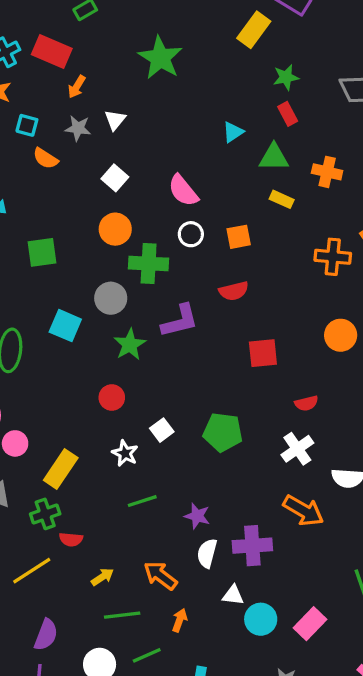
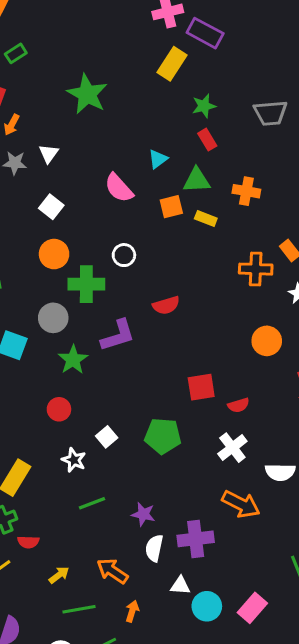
pink semicircle: (183, 191) -> (119, 188), moved
orange square: (239, 237) -> (171, 207), moved
red square: (263, 353) -> (201, 387), moved

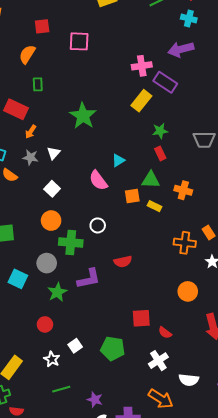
green rectangle: (16, 53) -> (38, 84), turned -64
cyan triangle: (158, 159) -> (118, 160), moved
red semicircle: (239, 405) -> (165, 333), turned 48

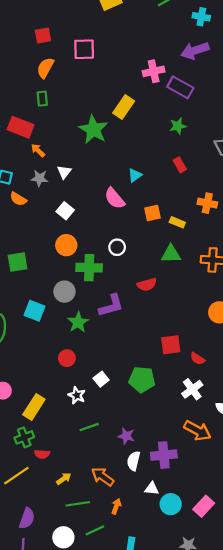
orange semicircle: (27, 54) -> (45, 68), moved
yellow rectangle: (141, 101) -> (124, 107), moved
green star: (160, 131) -> (178, 126), moved
orange arrow: (31, 132) -> (38, 150), turned 104
green triangle: (151, 180) -> (171, 254), moved

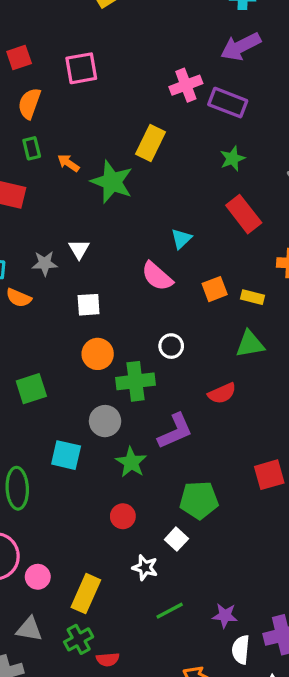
orange arrow: (38, 150) -> (68, 163), moved
red rectangle: (180, 165) -> (244, 214), size x1.6
white square: (65, 211) -> (89, 305), turned -35
green pentagon: (142, 379) -> (199, 500), moved

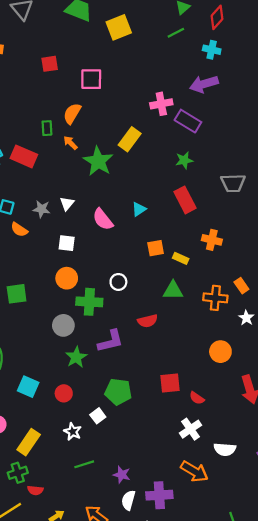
orange semicircle: (29, 103) -> (72, 113), moved
pink semicircle: (157, 276) -> (103, 219), moved
cyan square: (66, 455) -> (28, 387), moved

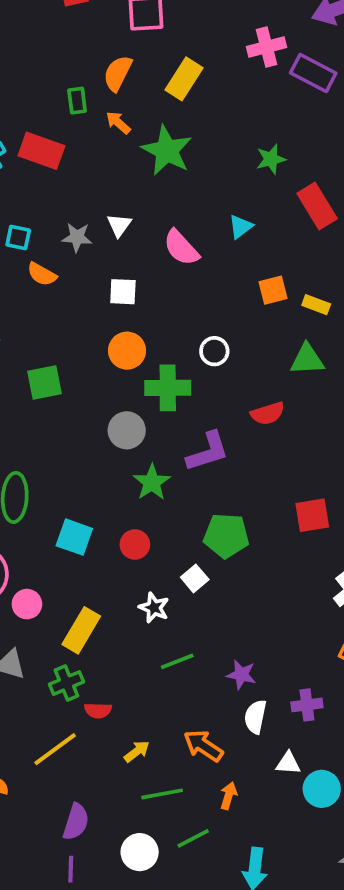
yellow rectangle: (130, 139) -> (184, 79), moved
green star: (184, 160) -> (271, 159), moved
purple cross: (159, 495) -> (307, 705), size x0.7

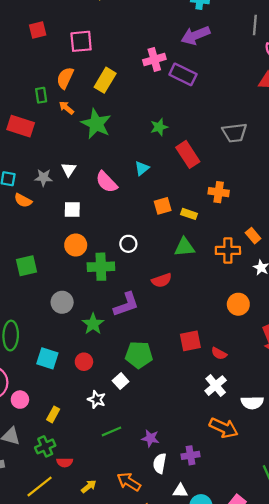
gray circle: (127, 430) -> (62, 302), moved
yellow rectangle: (81, 630) -> (53, 414), size x0.6

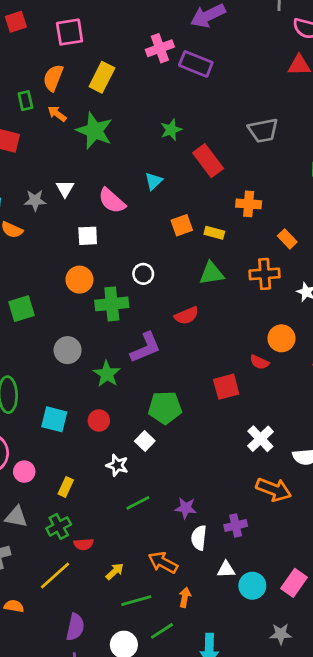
white square: (72, 210) -> (88, 236), moved
orange rectangle: (253, 236) -> (287, 239), moved
red semicircle: (219, 353) -> (259, 362), moved

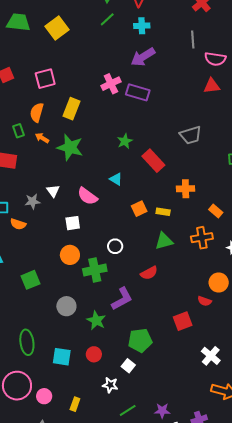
cyan triangle: (154, 181) -> (116, 179), turned -40

